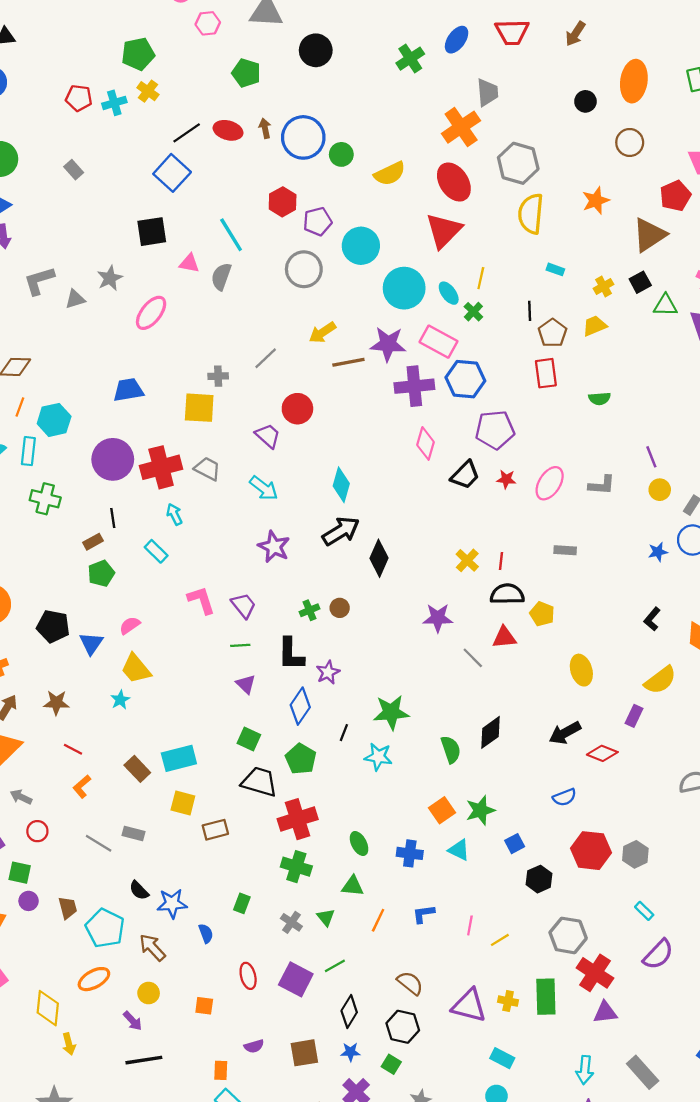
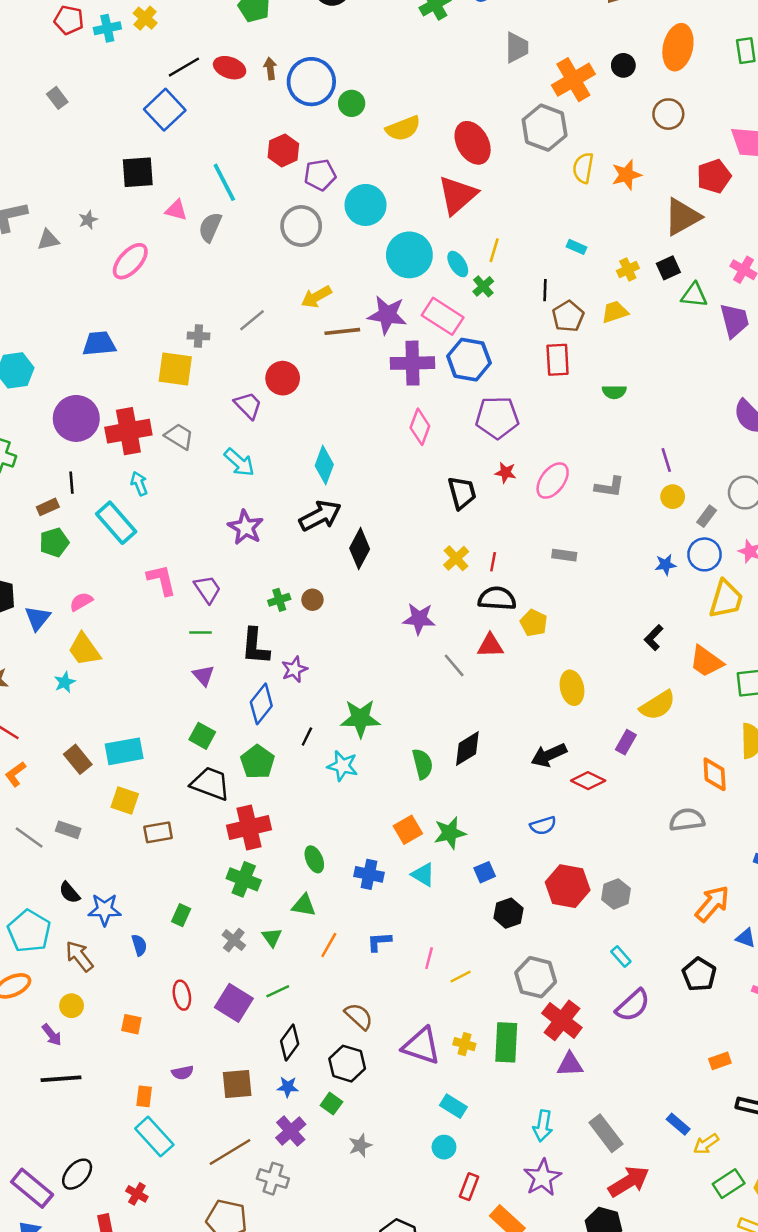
orange cross: (461, 127) -> (573, 80), moved
yellow semicircle: (531, 214) -> (583, 168), moved, size x0.7
gray star: (110, 278) -> (88, 220), size x0.7
black trapezoid: (465, 475) -> (462, 493), moved, turned -64
cyan rectangle: (156, 551) -> (116, 523), size x1.6

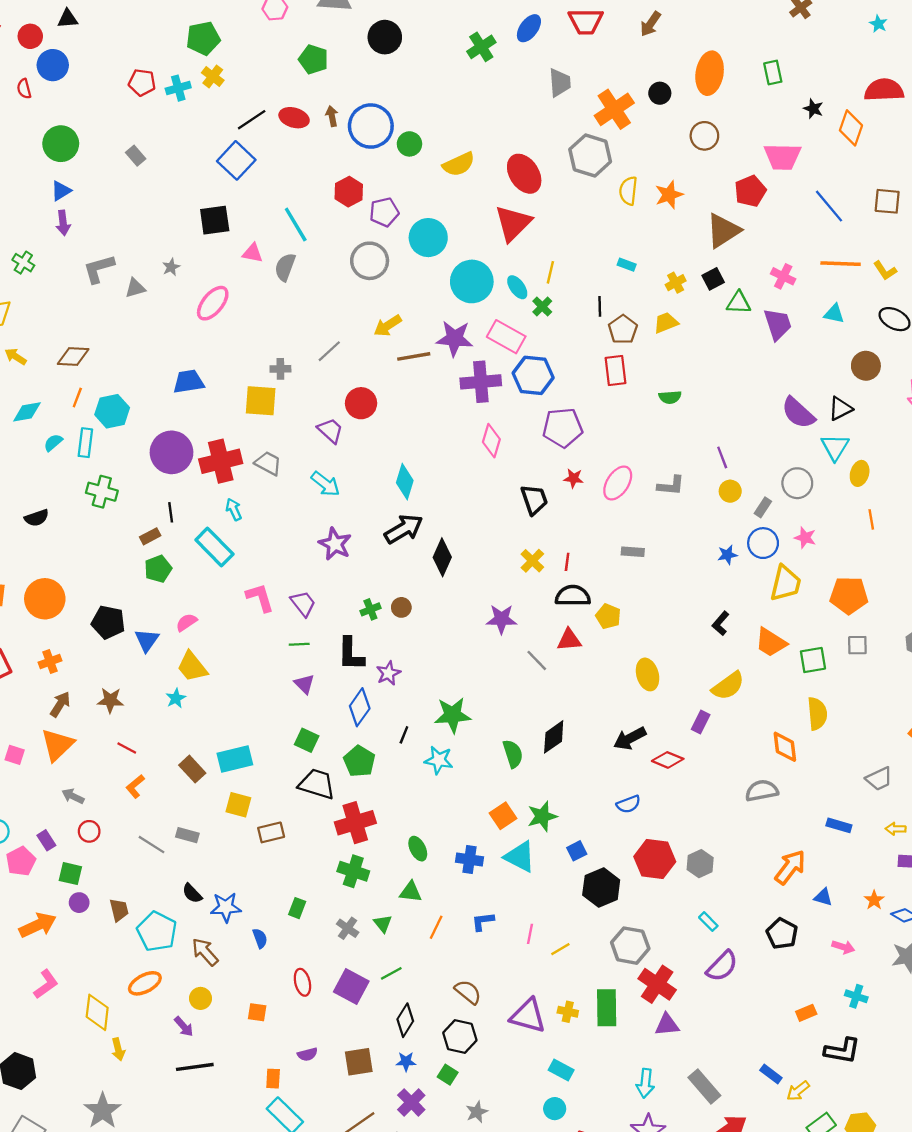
cyan triangle: (423, 875) -> (520, 857), size x1.4
black hexagon: (508, 913) -> (601, 888), size x1.4

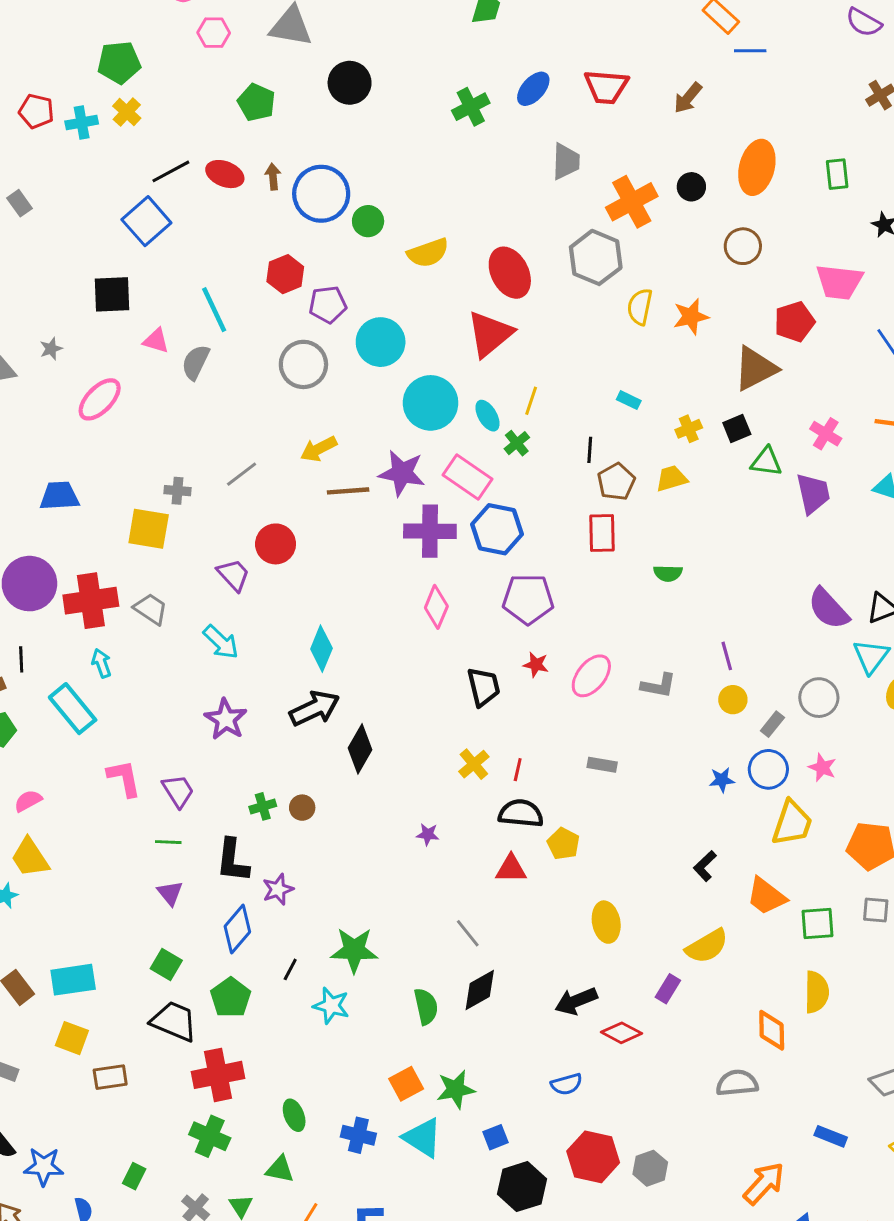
purple star: (501, 619) -> (428, 834), size x0.6
gray line: (537, 660) -> (468, 933), moved

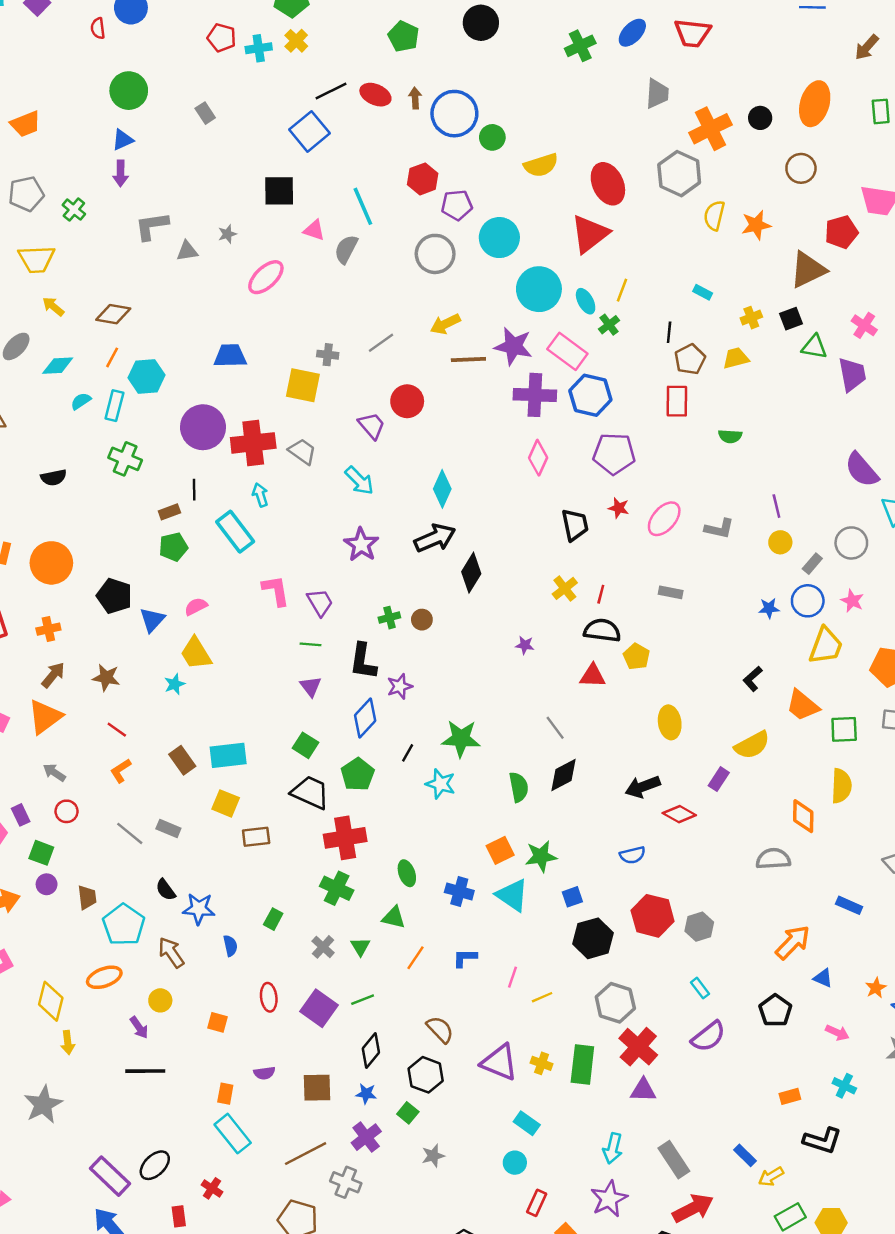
brown arrow: (688, 98) -> (867, 47), moved

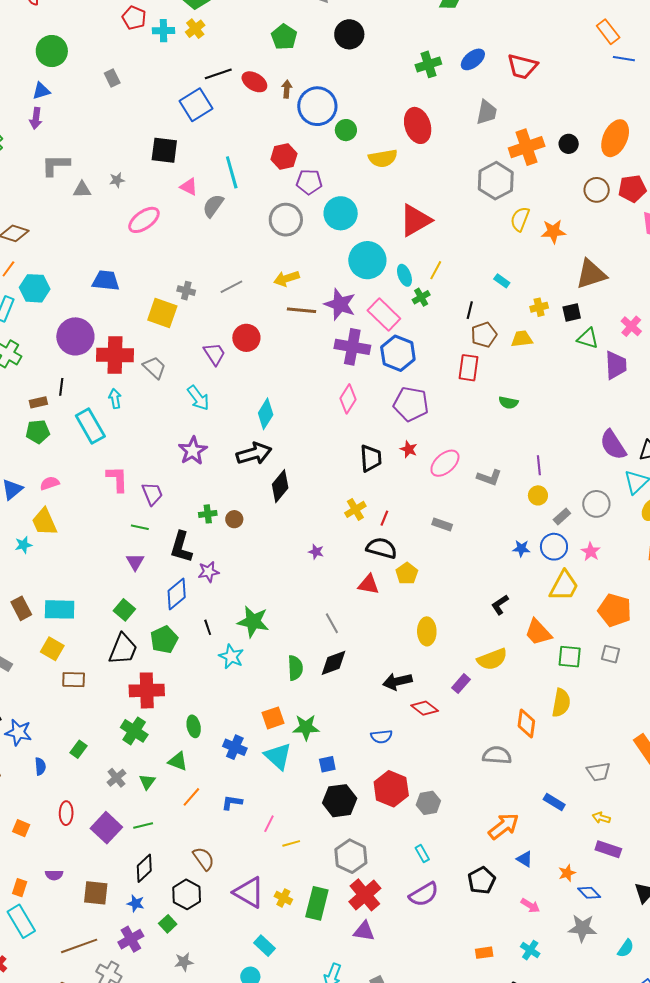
red ellipse: (608, 184) -> (418, 125), moved
red pentagon: (841, 232) -> (632, 189), moved
black line: (408, 753) -> (208, 627), turned -56
black trapezoid: (310, 792) -> (123, 649), turned 80

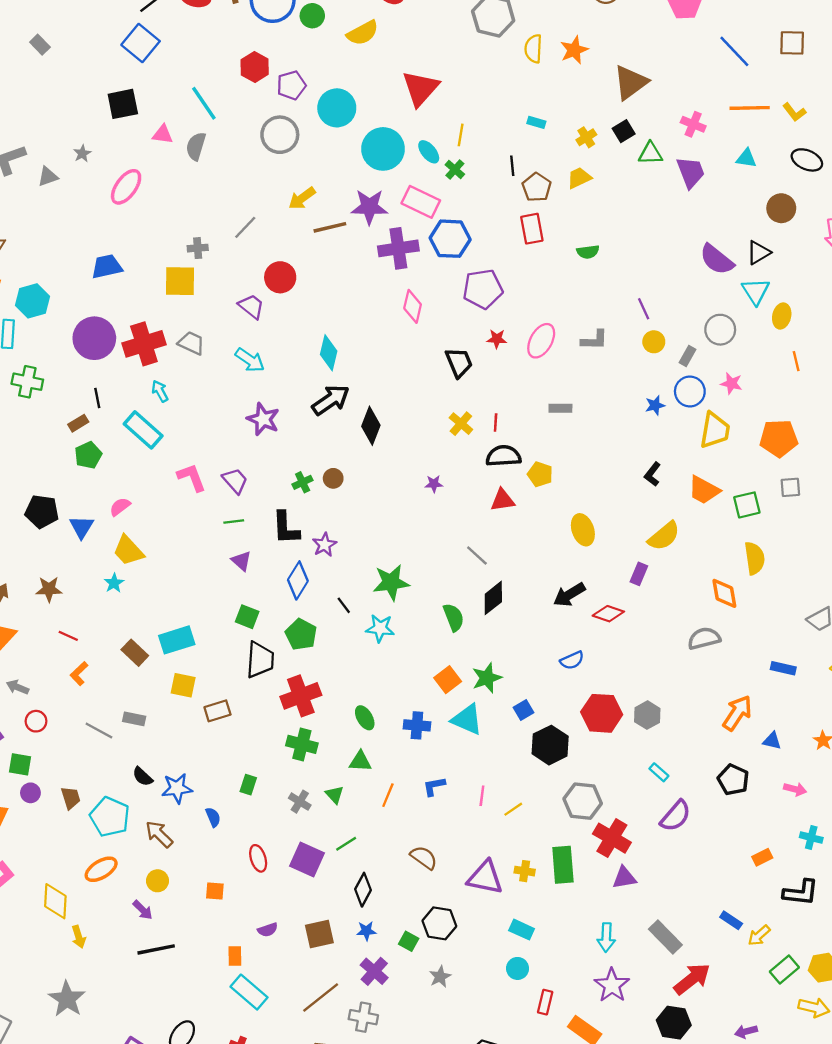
black hexagon: (187, 894) -> (439, 923), moved

